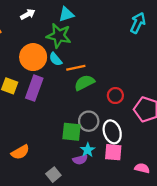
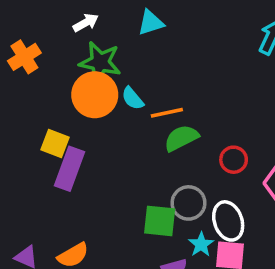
green star: (59, 36) -> (100, 62), moved
purple rectangle: (34, 88) -> (69, 169), moved
cyan star: (88, 150) -> (201, 244), moved

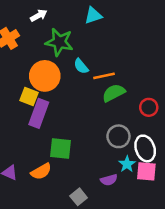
white arrow: (86, 23) -> (39, 15), moved
orange circle: (95, 95) -> (45, 76), moved
green square: (160, 221) -> (60, 148), moved

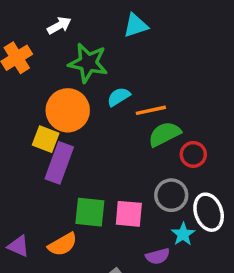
cyan semicircle: (81, 66) -> (119, 97), turned 98
red circle: (149, 107) -> (193, 154), moved
pink square: (146, 171) -> (129, 214), moved

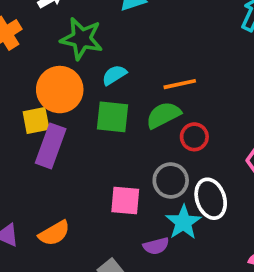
orange line: (151, 110) -> (180, 84), moved
yellow square: (46, 139) -> (36, 120), turned -32
green square: (90, 212) -> (112, 117), moved
cyan star: (183, 234) -> (183, 222), size x1.4

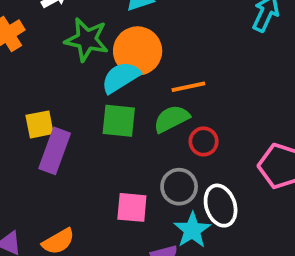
cyan semicircle: (114, 75) -> (121, 77), size x1.5
orange circle: (60, 90) -> (138, 51), moved

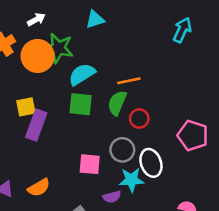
orange circle: (138, 51) -> (38, 56), moved
green semicircle: (172, 119) -> (117, 103), turned -40
cyan star: (192, 230) -> (131, 180), turned 30

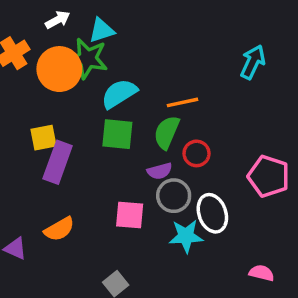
cyan triangle: (95, 19) -> (102, 30), moved
cyan arrow: (182, 30) -> (253, 62), moved
orange semicircle: (39, 188) -> (59, 229), moved
purple semicircle: (112, 197) -> (160, 171), moved

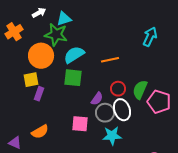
orange circle: (59, 69) -> (41, 56), moved
green semicircle: (167, 132) -> (140, 90), moved
purple rectangle: (58, 162) -> (39, 94), size x0.6
purple semicircle: (160, 171) -> (97, 99), turned -40
white ellipse: (212, 213) -> (122, 110), moved

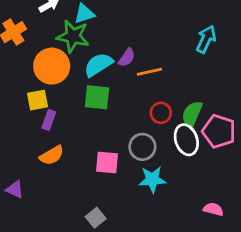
purple semicircle: (97, 99) -> (127, 58), moved
white ellipse: (122, 110) -> (186, 140), moved
orange semicircle: (40, 132) -> (52, 155), moved

